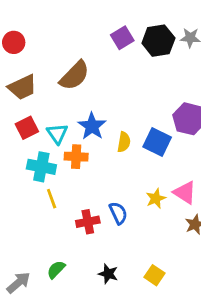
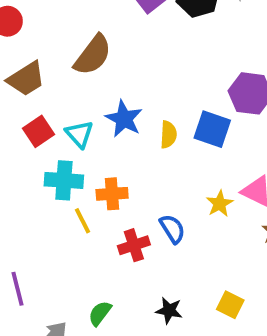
orange cross: (76, 157) -> (112, 194), moved

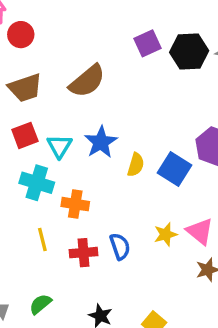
yellow line: (82, 221) -> (42, 240), moved

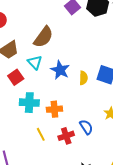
cyan triangle: (60, 146) -> (35, 62), moved

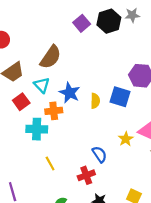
orange cross: (54, 109) -> (54, 111), moved
red cross: (66, 136) -> (86, 175), moved

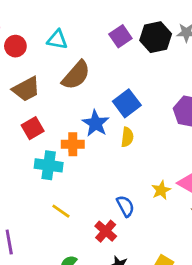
cyan triangle: (42, 85) -> (57, 40), moved, turned -42
blue square: (120, 97) -> (127, 103), moved, turned 30
yellow line: (50, 163) -> (61, 211), turned -32
red cross: (86, 175) -> (106, 231), turned -35

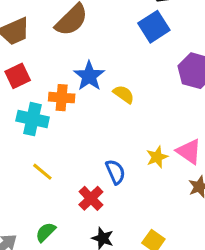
blue square: (127, 103) -> (154, 27), moved
yellow semicircle: (127, 137) -> (124, 94), turned -66

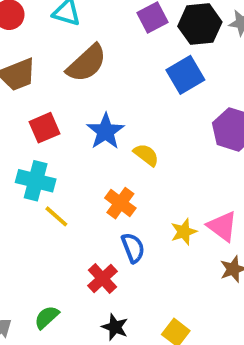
red square: (18, 76) -> (44, 128), moved
orange cross: (62, 98) -> (120, 203), moved, turned 30
yellow line: (42, 172) -> (56, 216), moved

